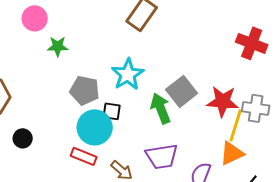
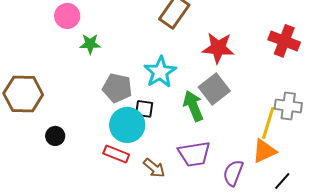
red star: (223, 101) -> (218, 48), moved

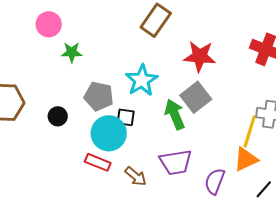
black circle: (55, 136) -> (58, 116), moved

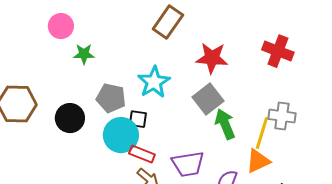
green arrow: (175, 114) -> (225, 124), moved
black circle: (58, 116) -> (70, 118), size x1.5
red rectangle: (98, 162) -> (142, 154), moved

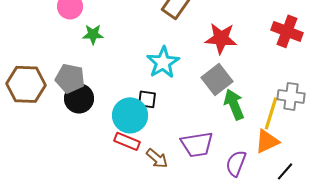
gray pentagon: (111, 98) -> (70, 78), moved
red rectangle: (142, 154) -> (127, 141), moved

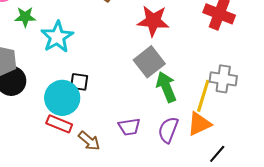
cyan star: (163, 62) -> (57, 37), moved
purple trapezoid: (197, 144) -> (129, 127), size x0.7
purple semicircle: (236, 163) -> (168, 130), moved

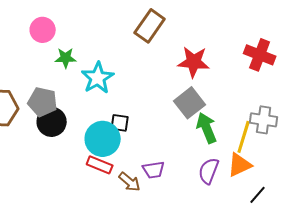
purple trapezoid: (129, 127) -> (154, 170), moved

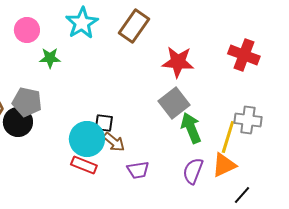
cyan star: (98, 78) -> (82, 23), moved
black circle: (52, 122) -> (18, 122), moved
brown arrow: (130, 182) -> (114, 142), moved

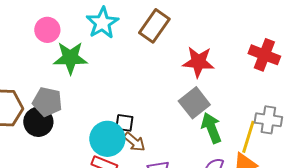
green star: (50, 58) -> (70, 58), size x1.6

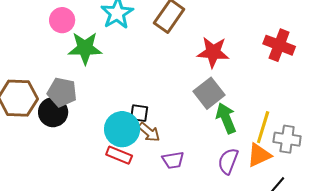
gray cross: (268, 120) -> (287, 139), moved

